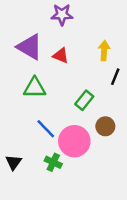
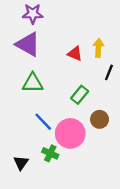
purple star: (62, 15) -> (33, 14), moved
red triangle: (61, 56) -> (75, 54), moved
black triangle: (14, 162) -> (21, 163), moved

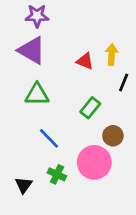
pink circle: (70, 133) -> (94, 162), moved

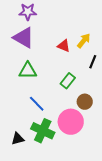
yellow arrow: (112, 54) -> (84, 41), turned 35
green cross: (57, 174) -> (43, 131), size x1.6
black triangle: (24, 185) -> (18, 139), turned 40

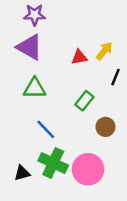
red triangle: (64, 46) -> (79, 57), turned -32
pink circle: (71, 122) -> (88, 169), moved

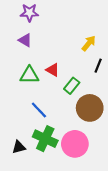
purple triangle: (30, 47) -> (25, 40), size x0.6
red triangle: (79, 57) -> (53, 70), moved, turned 40
brown circle: (105, 127) -> (90, 108), size x1.6

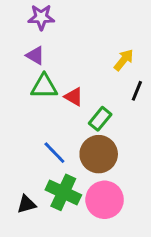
green triangle: (29, 75) -> (44, 86), moved
brown circle: (90, 108) -> (99, 154), moved

